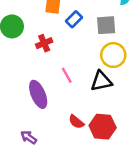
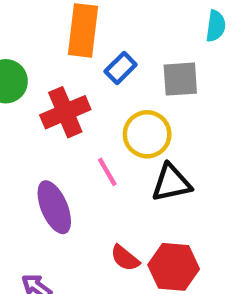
red cross: (44, 43) -> (65, 112), size x1.5
yellow circle: (113, 55) -> (147, 134), moved

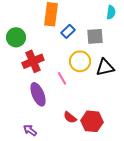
red cross: (65, 112) -> (33, 61), moved
black triangle: (171, 183) -> (105, 67), moved

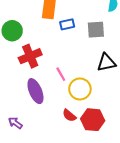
blue rectangle: (68, 31) -> (67, 24), turned 32
yellow circle: (80, 61) -> (80, 89), moved
purple arrow: (30, 130) -> (15, 123), moved

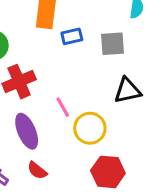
red semicircle: (69, 115) -> (37, 170), moved

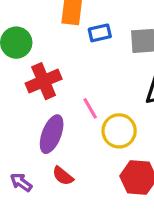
purple ellipse: (27, 131) -> (52, 134), turned 44

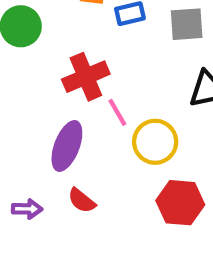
red cross: (44, 81) -> (86, 77), moved
purple arrow: (21, 182) -> (27, 209), turned 145

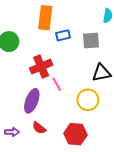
yellow circle: (155, 142) -> (88, 100), moved
red hexagon: (180, 203) -> (75, 134), moved

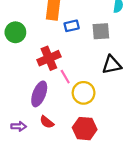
yellow circle: (88, 100) -> (84, 93), moved

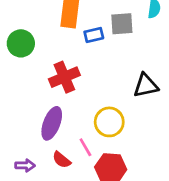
gray square: (101, 31) -> (122, 24), moved
pink line: (65, 77) -> (85, 147), moved

